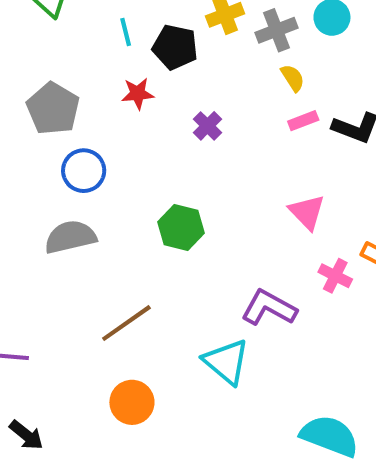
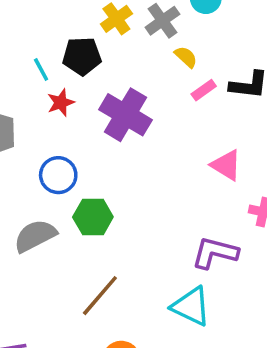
cyan line: (126, 32) -> (41, 70), moved
purple cross: (207, 126) -> (125, 115), size x2.0
blue circle: (84, 171) -> (58, 175), moved
green hexagon: (181, 227) -> (93, 217), moved

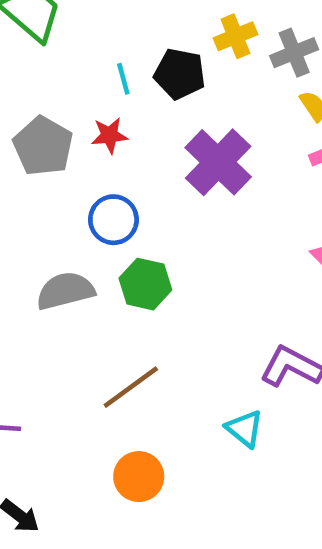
red star: (61, 103) -> (110, 135), moved
cyan triangle: (191, 306) -> (245, 429), size x0.7

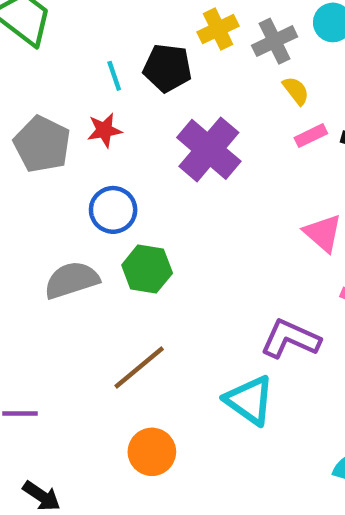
cyan triangle: (245, 429) -> (249, 400), size x1.4

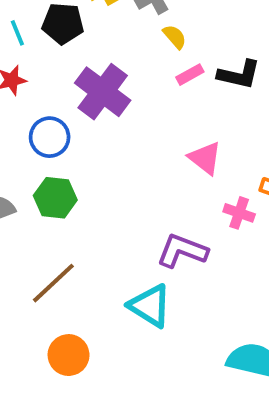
blue circle: (113, 210) -> (50, 137), moved

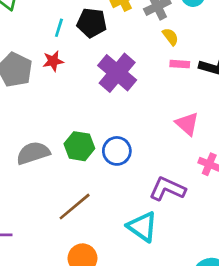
cyan line: (17, 33) -> (59, 28), turned 36
pink rectangle: (190, 75) -> (180, 64), turned 30
blue circle: (50, 137) -> (117, 151), moved

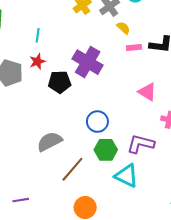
black pentagon: (92, 23) -> (60, 82), moved
green hexagon: (79, 146) -> (106, 150), moved
gray semicircle: (33, 153) -> (50, 142), moved

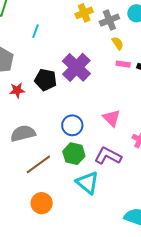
red star: (37, 61) -> (17, 90), moved
pink triangle: (147, 92) -> (111, 118), moved

